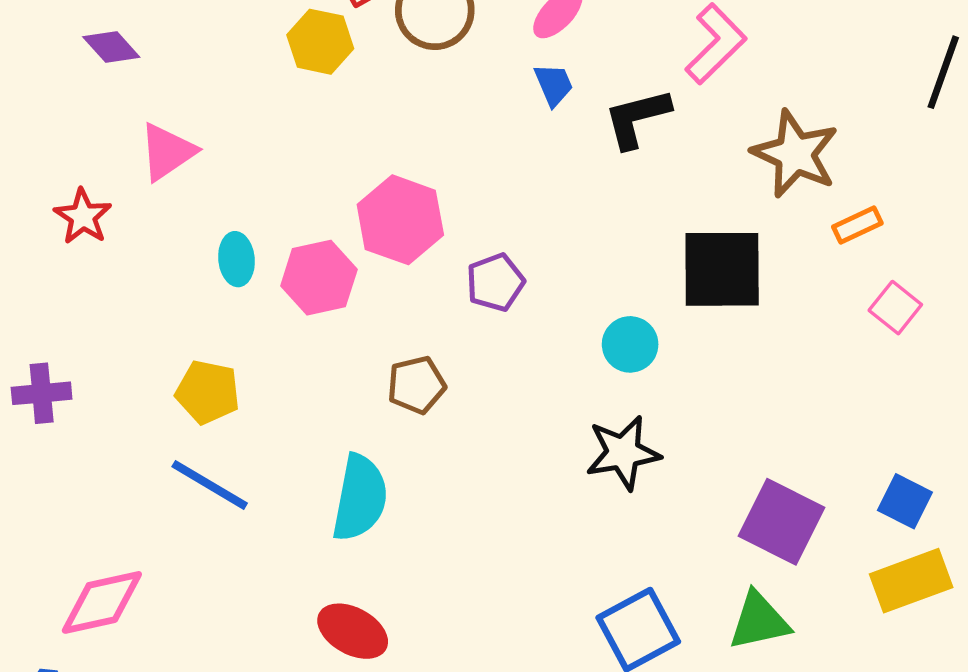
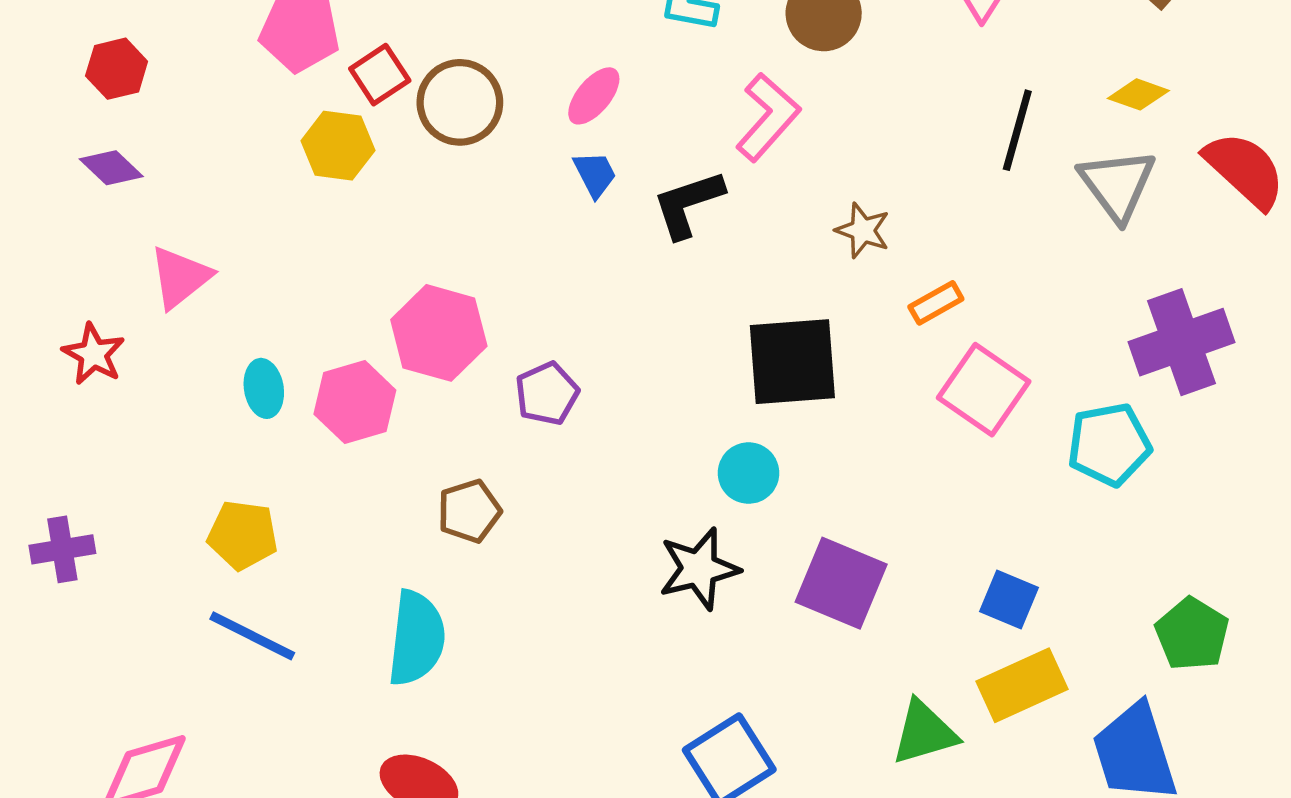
brown star: (795, 154) -> (863, 230), size x0.6
pink square: (895, 308) -> (984, 390), size x1.6
cyan circle: (630, 344) -> (748, 473), moved
purple square: (781, 522) -> (841, 583), moved
green triangle: (759, 621) -> (924, 733), moved

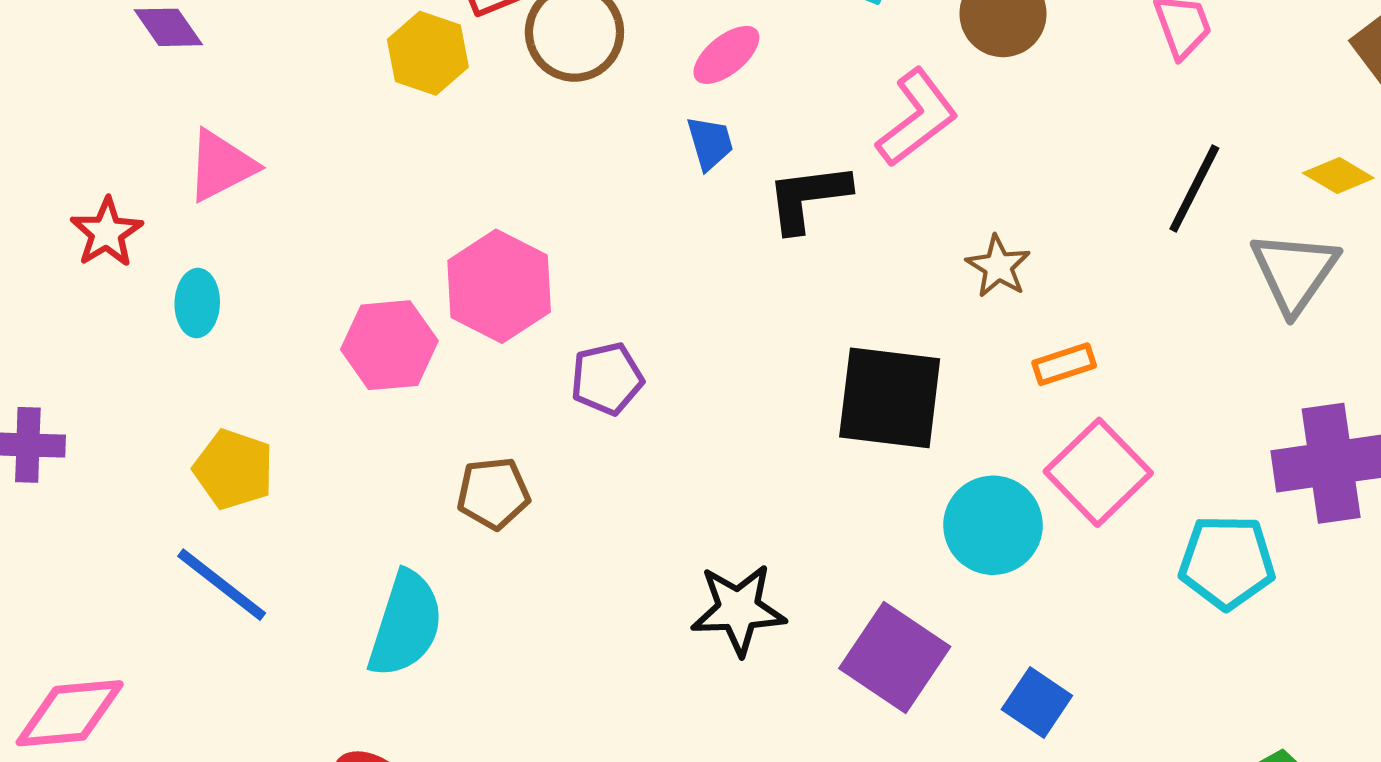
cyan ellipse: (264, 388) -> (197, 303), moved
cyan circle: (748, 473) -> (993, 525), moved, size x1.4
blue square: (1009, 600) -> (1037, 702), moved

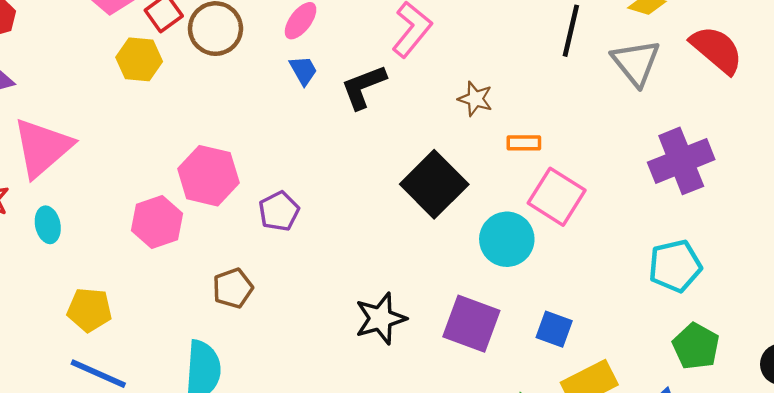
pink triangle: (221, 166) -> (42, 147), size x1.5
orange rectangle: (1064, 364) -> (524, 143), turned 32
black square: (890, 398) -> (434, 184), turned -38
cyan pentagon: (1227, 562) -> (675, 266), moved

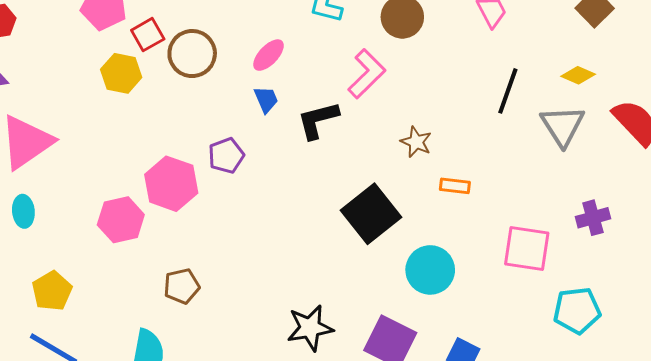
purple cross: (681, 161) -> (593, 218), size x0.6
pink square: (557, 197) -> (527, 249), moved, turned -30
purple pentagon: (279, 211) -> (226, 156), moved
yellow pentagon: (89, 310) -> (52, 291), turned 30

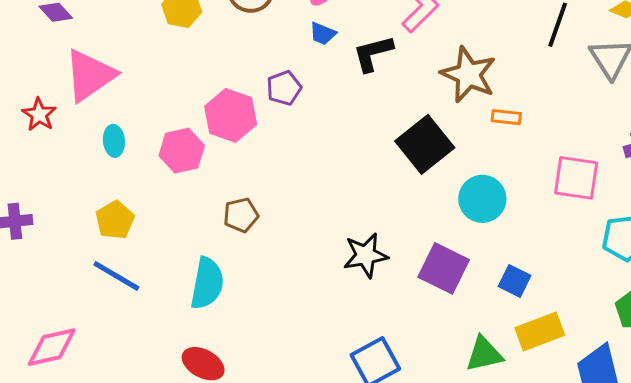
blue trapezoid: (266, 100) -> (323, 34), turned 136
brown star: (416, 142) -> (468, 74), size x1.8
cyan ellipse: (23, 211) -> (114, 141), moved

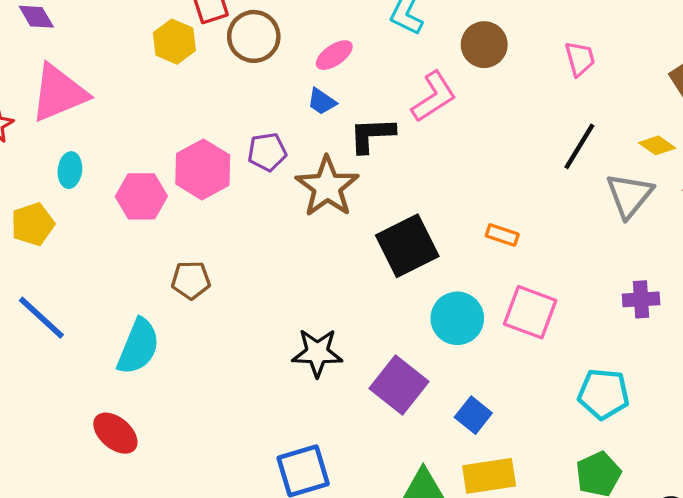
brown star: (468, 74) -> (327, 187), moved
pink square: (576, 178) -> (530, 312), moved
yellow pentagon: (115, 220) -> (33, 224), moved

